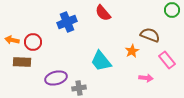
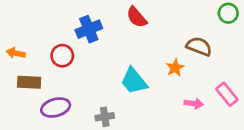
red circle: (33, 42) -> (62, 56), moved
pink rectangle: (167, 60) -> (227, 94), moved
purple ellipse: (56, 78) -> (56, 107), moved

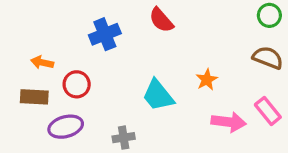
brown semicircle: (199, 46) -> (268, 58), moved
orange arrow: (16, 53) -> (42, 62), moved
red circle: (62, 56) -> (77, 84), moved
pink arrow: (194, 104) -> (229, 122), size x1.5

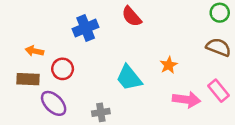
purple ellipse: (66, 127) -> (54, 103), turned 60

